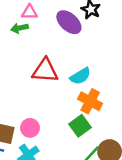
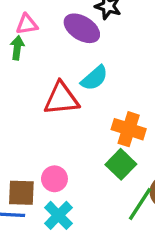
green arrow: (20, 28) -> (17, 48), turned 119
cyan semicircle: (80, 76) -> (94, 78), moved

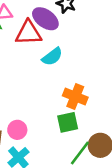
red triangle: (61, 99) -> (28, 33), moved
green square: (121, 164) -> (68, 122), turned 30

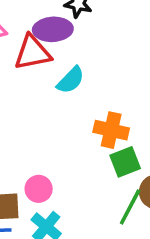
purple ellipse: (45, 19) -> (53, 29), turned -30
green square: (68, 122) -> (125, 162), moved

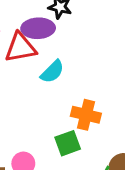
green square: (125, 162) -> (68, 143), moved

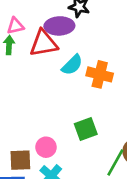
orange cross: (86, 115) -> (100, 74), moved

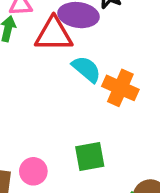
cyan semicircle: (72, 65) -> (86, 69), turned -105

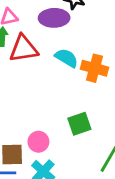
red triangle: (54, 34) -> (24, 49), moved

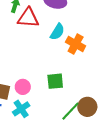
cyan semicircle: (66, 58) -> (57, 32), turned 78

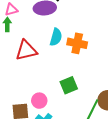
red triangle: (28, 18) -> (26, 50), moved

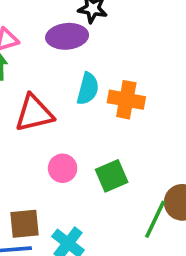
pink circle: (39, 101) -> (63, 168), moved

